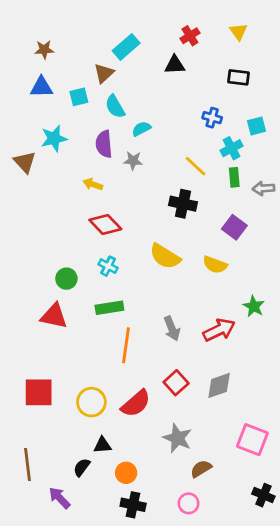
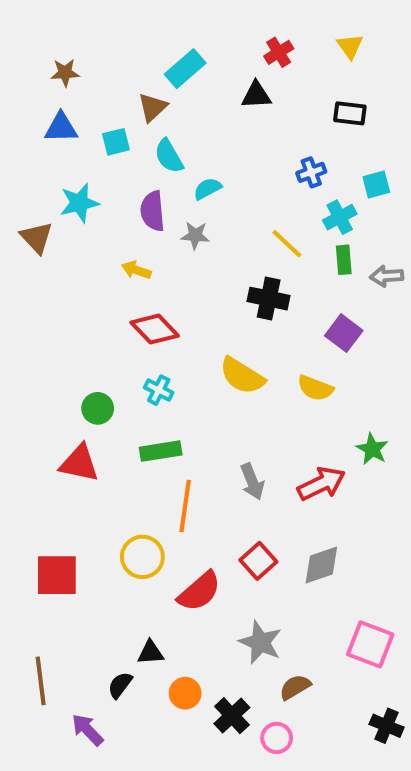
blue cross: (212, 118) -> (311, 172), turned -36
yellow circle: (91, 402) -> (142, 557), moved
black cross: (133, 505) -> (232, 716), moved, turned 35

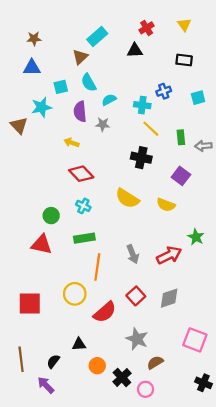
cyan square: (116, 142) -> (61, 87), moved
cyan cross: (340, 217) -> (142, 105), moved, turned 35
black semicircle: (120, 685) -> (53, 361), moved

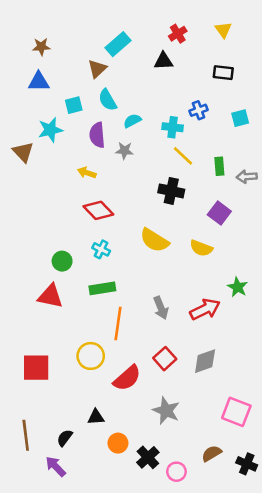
brown semicircle: (155, 362) -> (212, 453), moved

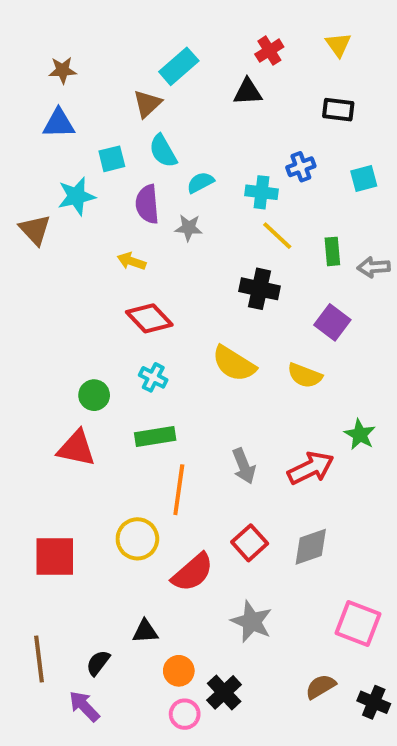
pink circle: (176, 472) -> (185, 714), moved

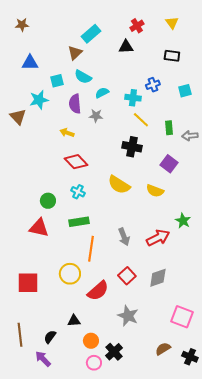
brown star: (63, 70) -> (22, 25), moved
cyan semicircle: (163, 151) -> (83, 77), turned -30

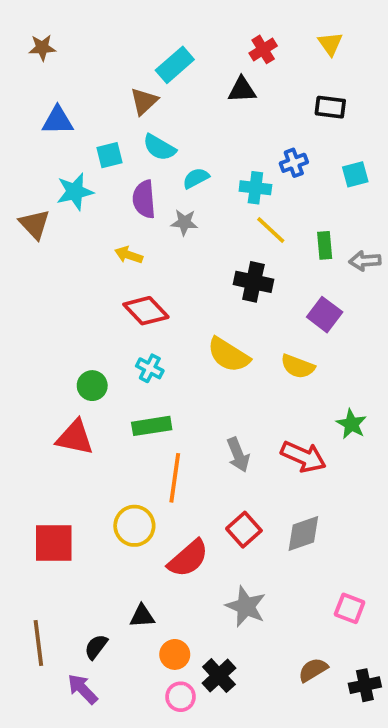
red arrow: (158, 238) -> (303, 457), turned 50
pink square: (182, 317) -> (350, 608), size x0.7
black cross: (190, 357) -> (365, 685), turned -35

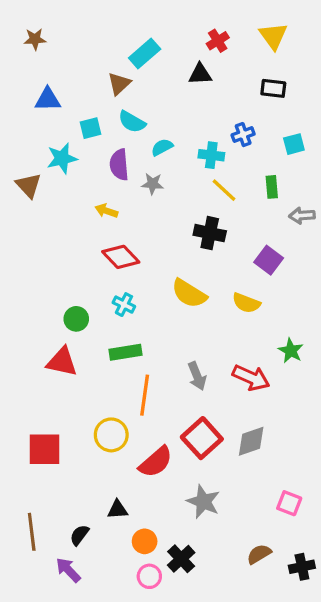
yellow triangle: (330, 44) -> (273, 36), size x1.4
green rectangle: (325, 245) -> (272, 187), moved
red square: (244, 530) -> (202, 438), size x1.4

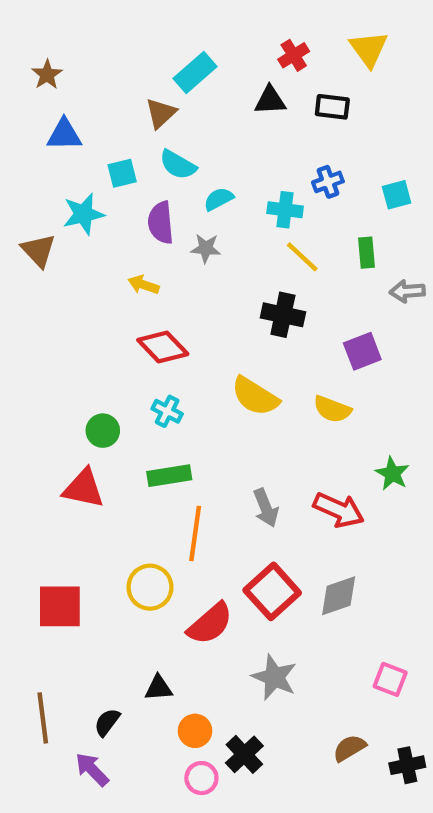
brown star: (35, 39) -> (47, 75), moved, turned -30
black rectangle: (273, 88) -> (332, 107), moved
purple square: (269, 260) -> (362, 351), turned 32

